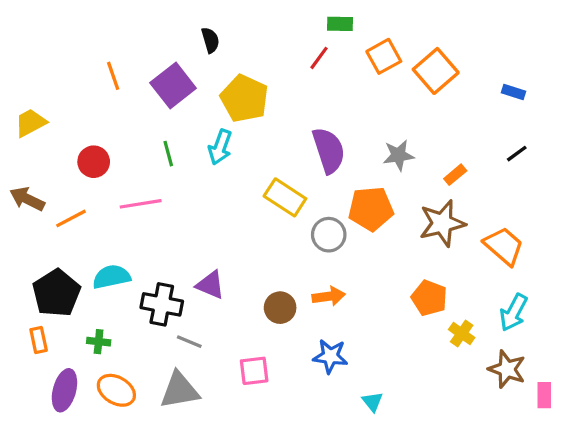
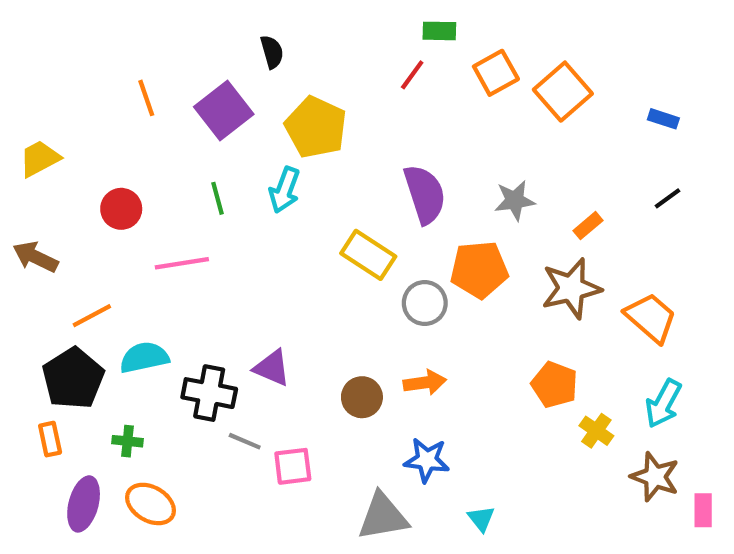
orange line: (71, 218) -> (92, 316), moved
pink square: (254, 371) -> (293, 466), moved
gray triangle: (180, 390) -> (383, 517), moved

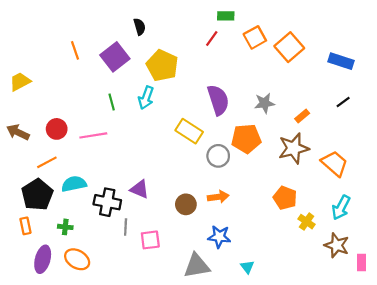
blue rectangle: (663, 119) -> (341, 61), size x1.6
red circle: (121, 209) -> (57, 129), moved
gray line: (245, 441) -> (126, 227), turned 70

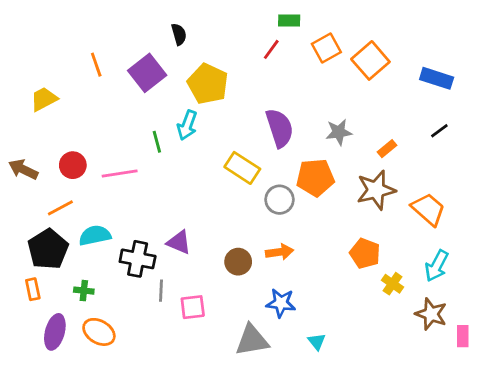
yellow trapezoid: (20, 82) -> (44, 99), moved
green line: (112, 102) -> (157, 142), moved

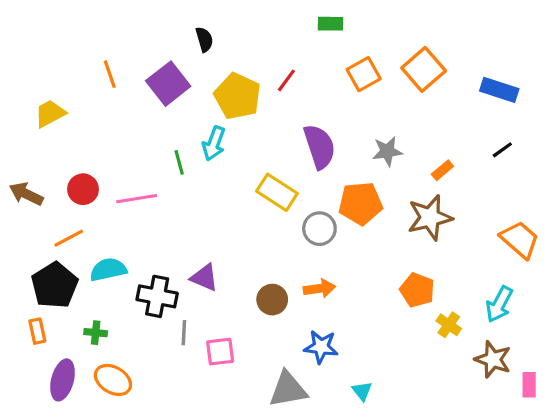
orange square: (326, 48) -> (364, 74), moved
red line: (271, 49) -> (286, 80), moved
orange trapezoid: (428, 209) -> (520, 240), moved

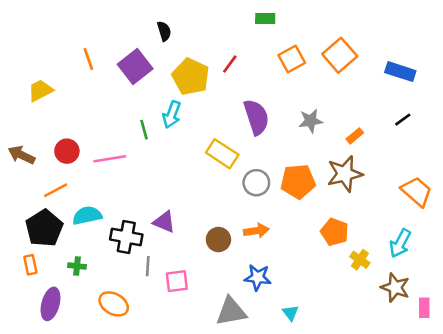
orange pentagon: (360, 203) -> (298, 181), moved
orange ellipse: (113, 380) -> (114, 304), moved

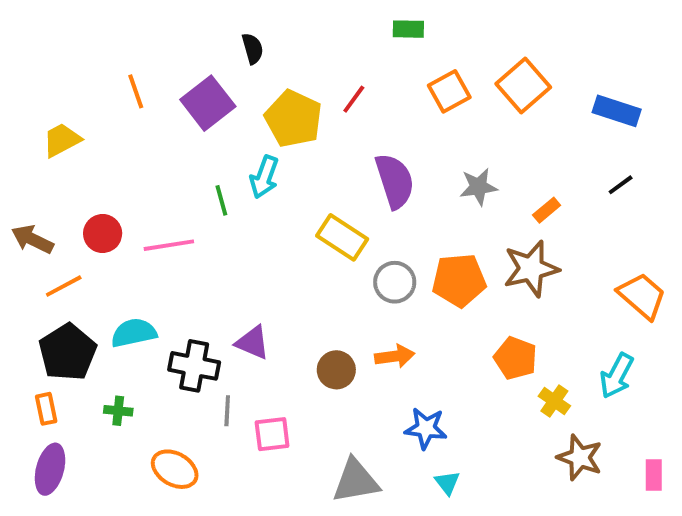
orange line: (56, 190) -> (64, 286), moved
blue star: (258, 277) -> (426, 428), moved
brown star: (395, 287) -> (580, 457), moved
purple ellipse: (51, 304) -> (50, 469), moved

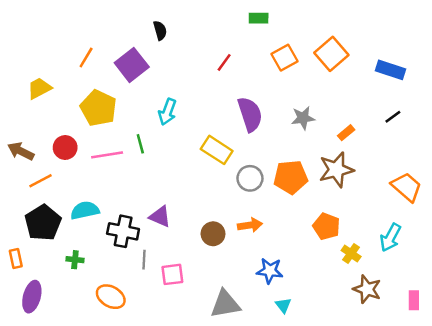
orange line: (136, 91) -> (86, 58), turned 50
yellow pentagon: (293, 119) -> (98, 108), moved
green line: (221, 200) -> (140, 144), moved
orange rectangle: (46, 409) -> (16, 258), moved

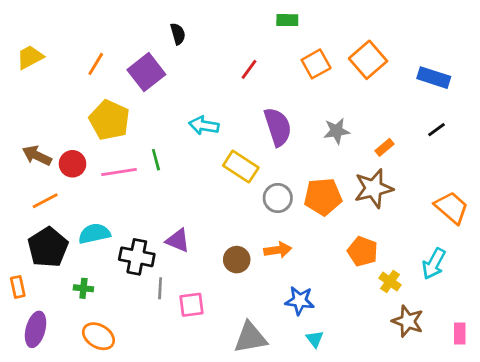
yellow trapezoid: (39, 88) -> (30, 57), moved
cyan arrow: (167, 112) -> (204, 125), moved, turned 80
brown arrow: (21, 151) -> (37, 156), moved
orange ellipse: (111, 297) -> (98, 336), moved

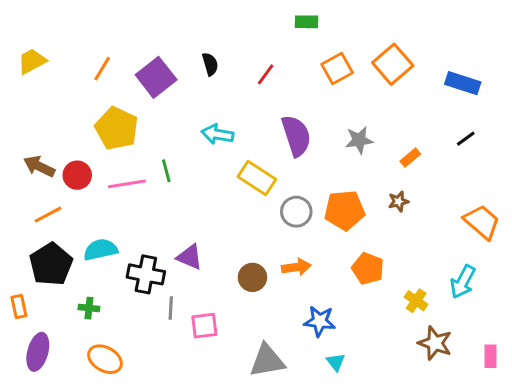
black semicircle: (178, 34) -> (210, 64), moved
brown star: (374, 188) -> (399, 201), size x0.5
orange pentagon: (363, 251) -> (368, 269), moved

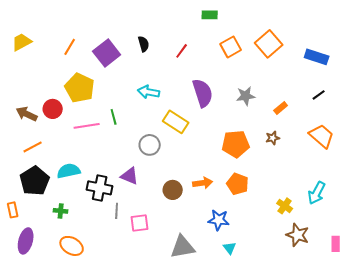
red circle: (77, 175) -> (53, 109), moved
gray circle: (296, 212) -> (150, 145), moved
orange trapezoid: (482, 222) -> (322, 136), moved
orange pentagon: (368, 269) -> (238, 184), moved

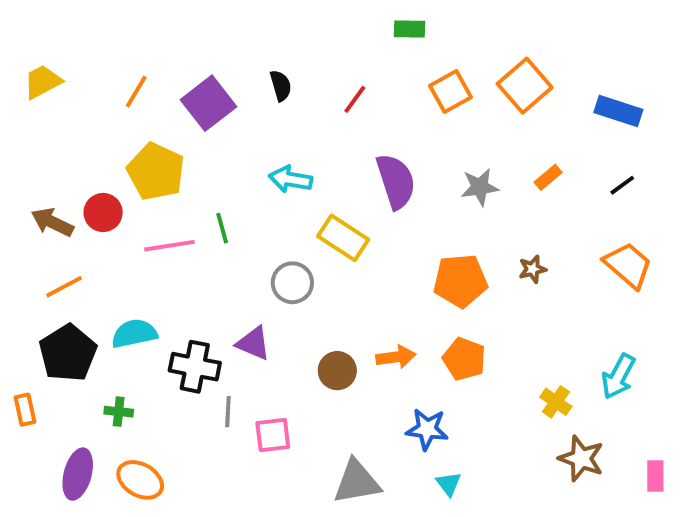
orange rectangle: (281, 108) -> (548, 177), moved
purple ellipse: (26, 241) -> (78, 474), moved

